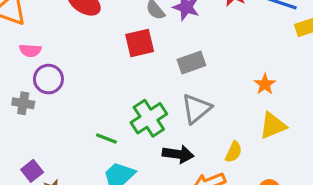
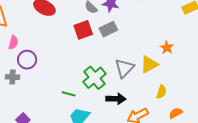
pink semicircle: (30, 50) -> (13, 42), turned -72
gray rectangle: (191, 62) -> (108, 29), moved
yellow triangle: (273, 126) -> (149, 64), moved
yellow semicircle: (234, 152) -> (161, 92), moved

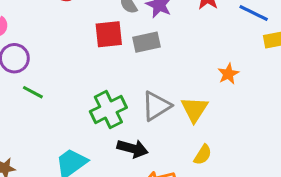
orange star: (167, 48) -> (228, 74), moved
yellow triangle: (149, 64) -> (194, 109), turned -42
green line: (69, 94) -> (33, 92), moved

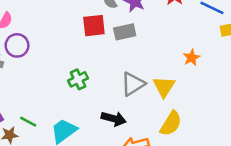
green line: (33, 92) -> (28, 122), moved
green cross: (108, 110) -> (78, 79), moved, size x0.7
yellow semicircle: (203, 155) -> (171, 124), size x1.5

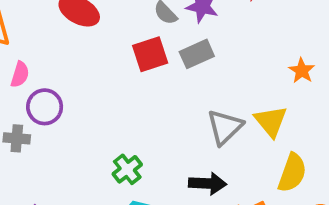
green cross: (78, 79) -> (127, 169), moved

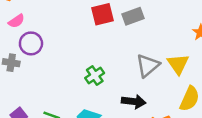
pink semicircle: (20, 74) -> (16, 21), turned 35
green cross: (127, 169) -> (95, 76), moved

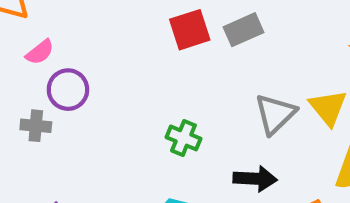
green cross: (95, 76) -> (183, 138), turned -30

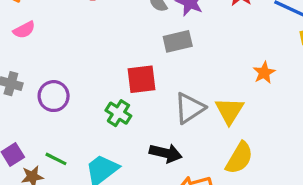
red square: (190, 30) -> (141, 79), moved
purple circle: (68, 90) -> (54, 96), moved

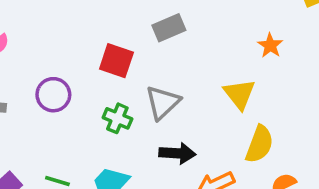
red square: (141, 79) -> (116, 61), moved, turned 36
purple circle: (54, 96) -> (53, 95), moved
gray triangle: (189, 108) -> (163, 102), moved

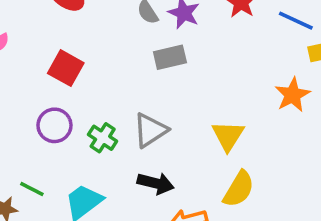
orange star: (270, 45) -> (292, 95), moved, size x1.4
red square: (116, 61) -> (66, 68), moved
purple circle: (53, 95) -> (54, 125), moved

